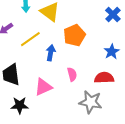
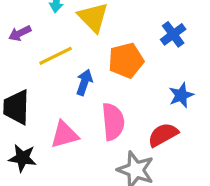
blue cross: (113, 15) -> (173, 34), moved
pink semicircle: (72, 74) -> (113, 122), size x1.6
red semicircle: (104, 78) -> (163, 135), turned -36

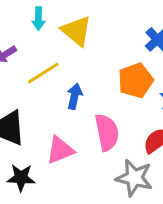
orange pentagon: (126, 60) -> (136, 81), moved

